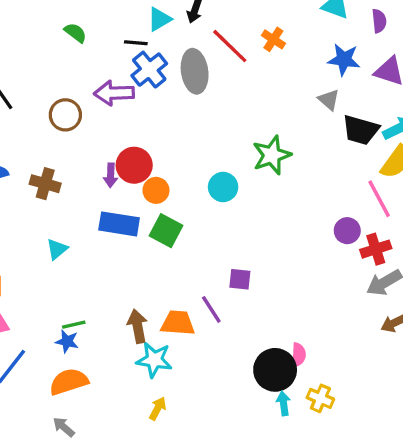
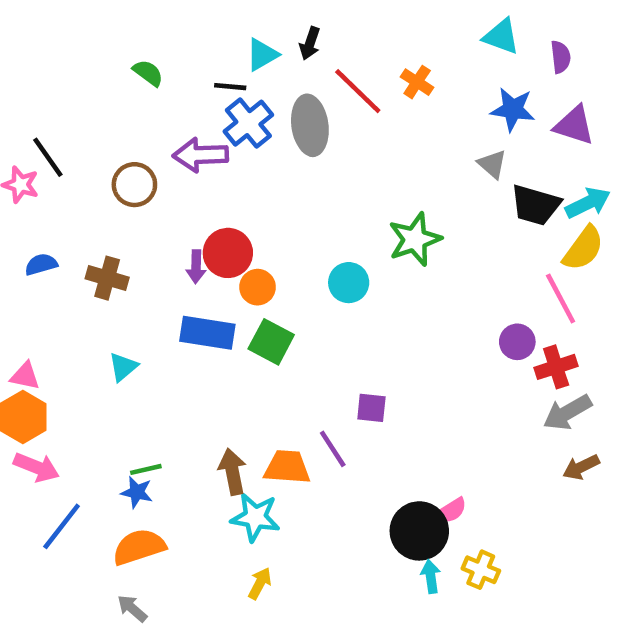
pink semicircle: (299, 355) -> (451, 510), turned 55

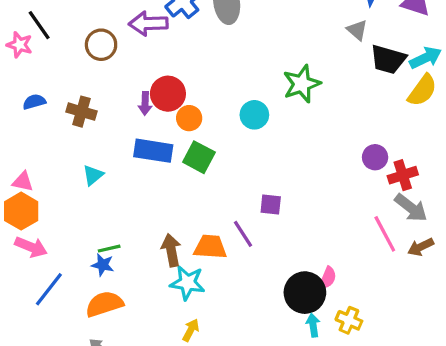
pink line: (561, 299) -> (385, 234), moved
gray arrow: (567, 412) -> (411, 208), turned -112
pink semicircle: (451, 510) -> (328, 278), turned -35

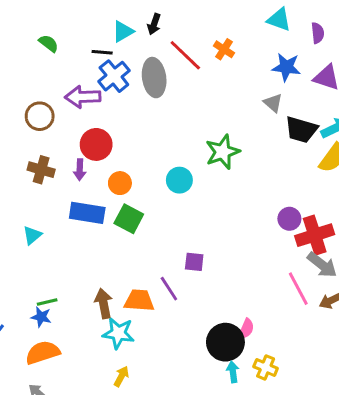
red circle: (168, 94) -> (96, 144), moved
brown cross: (82, 112) -> (41, 170), moved
red cross: (403, 175) -> (315, 235), size x1.4

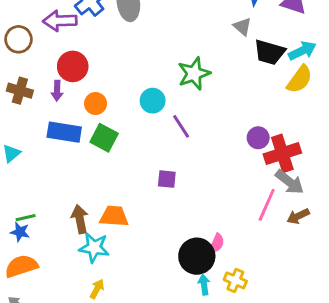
purple line: (169, 289) -> (181, 126), moved
pink line: (298, 289) -> (267, 205), turned 52

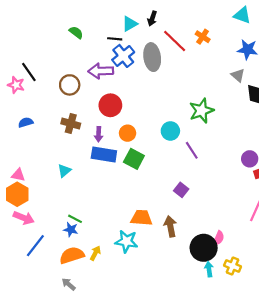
purple arrow: (57, 91) -> (99, 134), moved
purple square: (167, 179) -> (181, 190), turned 32
green line: (26, 218) -> (75, 219), turned 40
brown arrow: (80, 219) -> (170, 226), moved
yellow arrow: (97, 289) -> (95, 253), moved

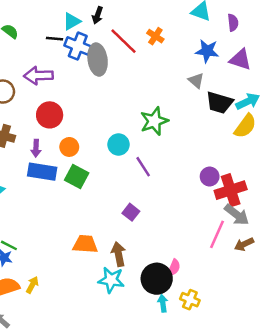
blue cross: (123, 56) -> (78, 46), moved, turned -30
cyan star: (126, 241) -> (111, 280), moved

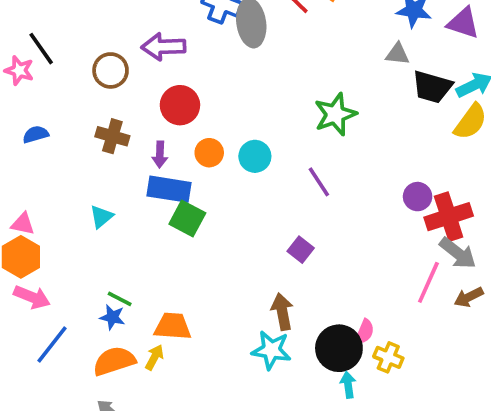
gray triangle: (196, 80) -> (397, 54), turned -35
cyan circle: (118, 144) -> (255, 156), moved
green square: (77, 176) -> (187, 218), moved
orange trapezoid: (85, 244) -> (173, 326), moved
yellow cross: (190, 300) -> (388, 357), moved

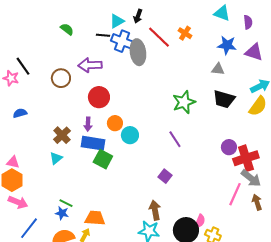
black trapezoid: (432, 87) -> (224, 99), moved
brown cross: (112, 136) -> (62, 135), moved, turned 30
cyan circle: (255, 156) -> (130, 135), moved
brown arrow: (469, 297) -> (257, 202), turned 98

